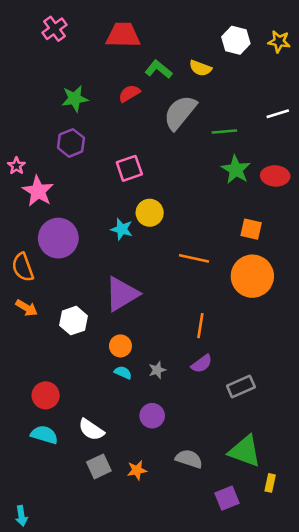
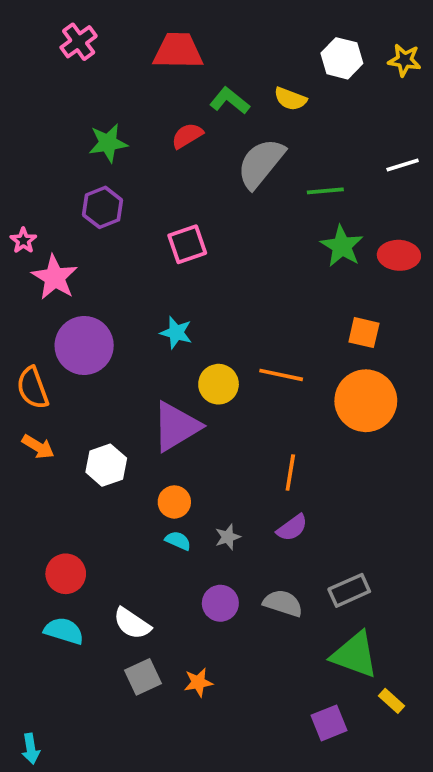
yellow circle: (150, 213) -> (219, 384), moved
gray rectangle: (241, 387) -> (349, 590), moved
gray semicircle: (189, 459) -> (283, 603), moved
yellow rectangle: (270, 483) -> (392, 701), turned -60

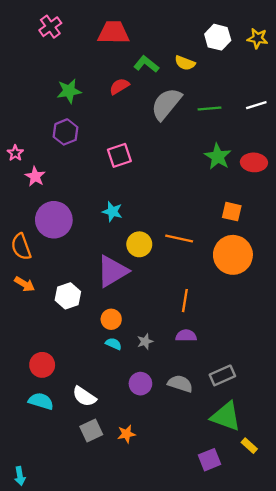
green line: (325, 191) -> (209, 109), moved
pink star: (55, 277) -> (35, 176), size x0.7
purple semicircle: (292, 528) -> (186, 336), turned -144

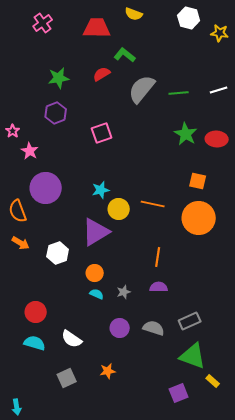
white hexagon: (218, 37) -> (189, 18), moved
yellow semicircle: (185, 63) -> (134, 14), moved
cyan star: (112, 212) -> (101, 190), moved, turned -30
gray square: (91, 430) -> (67, 378), moved

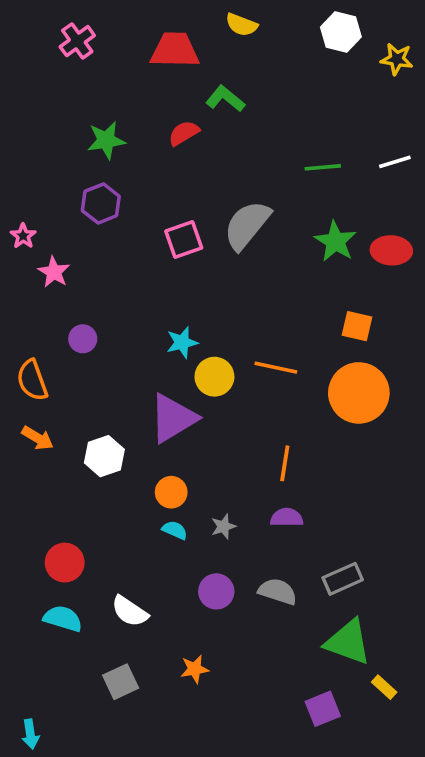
gray semicircle: (142, 89) -> (247, 225), moved
purple circle: (46, 188) -> (83, 339), size x0.5

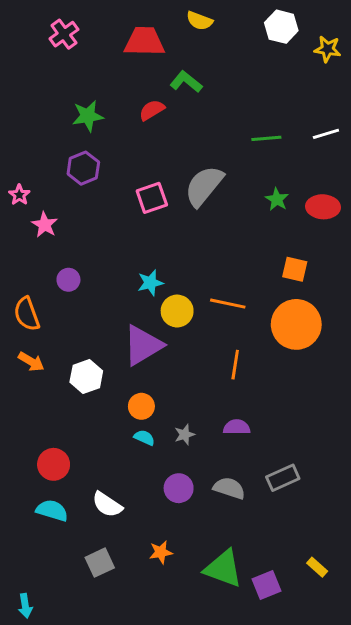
green star: (335, 241) -> (277, 199), size x0.7
orange line: (285, 463) -> (235, 365), moved
green triangle: (348, 642) -> (223, 569), moved

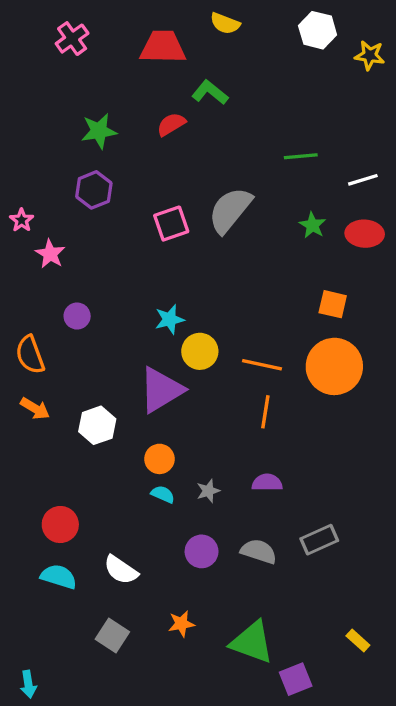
white line: (326, 134) -> (363, 180), moved
orange line: (228, 304) -> (262, 365), moved
gray square: (100, 563) -> (112, 635), turned -32
purple square: (266, 585) -> (296, 679), moved

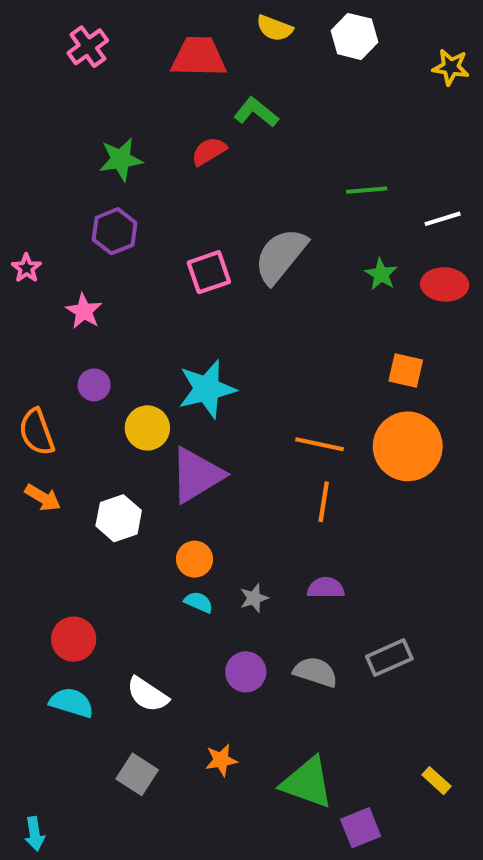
white hexagon: (318, 30) -> (354, 36), moved
pink star: (50, 254) -> (84, 311), moved
cyan star: (170, 319) -> (207, 389), size x1.6
yellow circle: (200, 351) -> (147, 428), moved

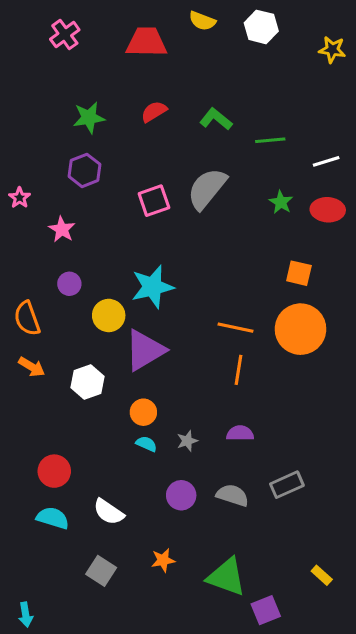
green L-shape: (256, 112) -> (216, 119), moved

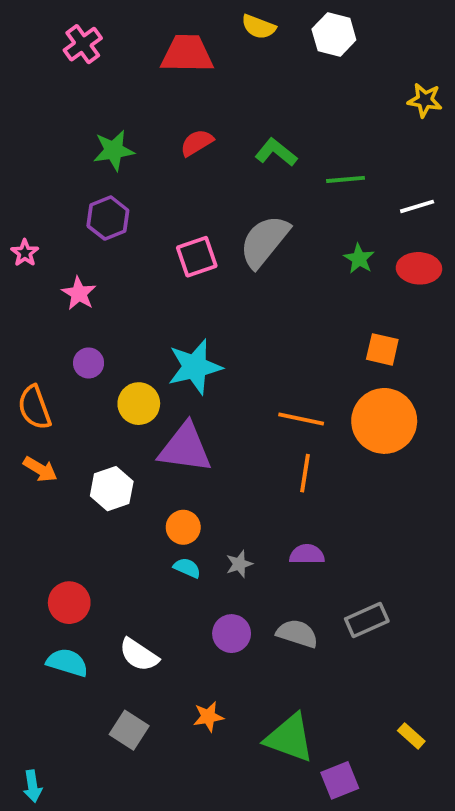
yellow star: (332, 50) -> (425, 100), moved
purple triangle: (145, 350) -> (185, 448), turned 39

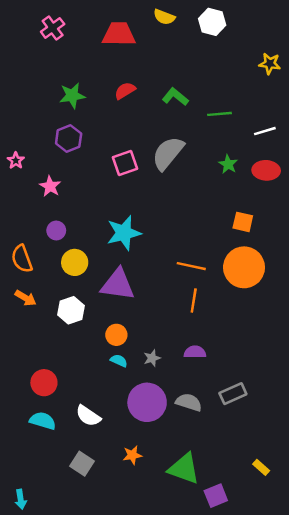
yellow circle: (139, 404) -> (75, 262), moved
purple circle: (232, 634) -> (147, 402), size x1.6

